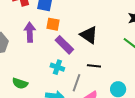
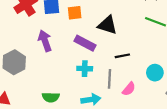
orange square: (53, 24) -> (75, 13), moved

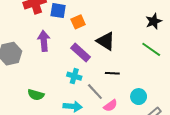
orange square: (75, 13) -> (78, 22), turned -32
gray line: (110, 79) -> (95, 92), turned -60

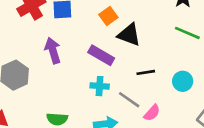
orange square: (78, 22) -> (108, 16), moved
cyan circle: (139, 97) -> (183, 81), moved

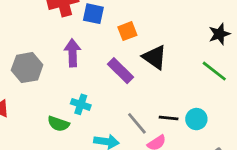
orange square: (108, 16) -> (127, 31), moved
black line: (146, 72) -> (169, 118), moved
cyan cross: (100, 86) -> (81, 104), moved

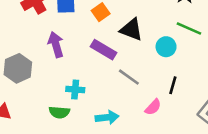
black line: (169, 118) -> (173, 85), moved, turned -66
cyan circle: (196, 119) -> (166, 47), moved
gray line: (137, 123) -> (129, 77), moved

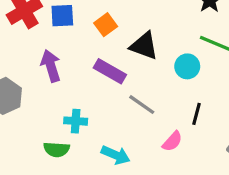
cyan arrow: (107, 117) -> (116, 155), turned 30

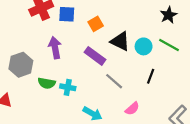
cyan circle: (187, 66) -> (144, 46), moved
black line: (196, 114) -> (151, 76), moved
green semicircle: (56, 149) -> (47, 83), moved

